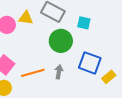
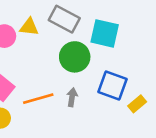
cyan square: (84, 23) -> (105, 33), size x1.6

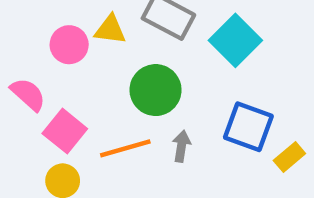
cyan square: (105, 33) -> (235, 40), turned 32
green circle: (75, 57) -> (156, 90), moved

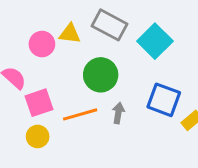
pink square: (65, 131) -> (39, 103), turned 32

